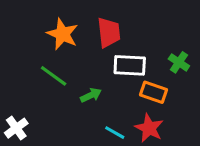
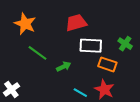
red trapezoid: (109, 33) -> (76, 23), turned -100
orange star: (63, 34) -> (25, 24), moved

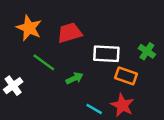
red trapezoid: (76, 23) -> (70, 33), moved
white cross: (11, 89) -> (13, 86), moved

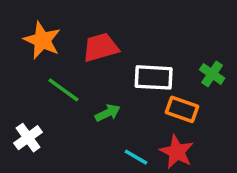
white cross: (13, 86) -> (28, 138), moved

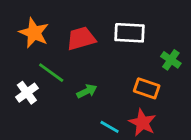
white rectangle: (154, 77) -> (130, 33), moved
white cross: (28, 138) -> (27, 93), moved

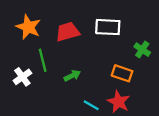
green line: (51, 73) -> (43, 60), turned 40

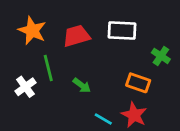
green arrow: (72, 76) -> (82, 85), turned 63

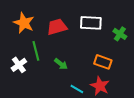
green cross: (161, 56) -> (120, 34), moved

